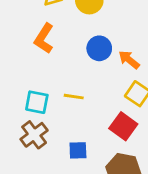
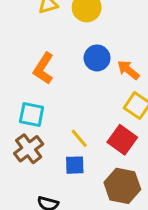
orange L-shape: (44, 38) -> (43, 68), moved
yellow line: (74, 97) -> (79, 138), moved, turned 42

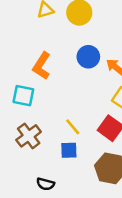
cyan square: (32, 114) -> (23, 96), moved

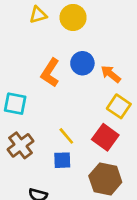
orange L-shape: (42, 66) -> (50, 73), moved

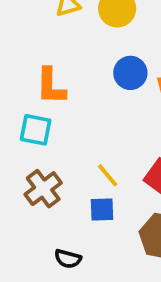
orange L-shape: (50, 73) -> (51, 86), moved, turned -32

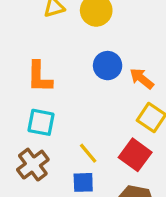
cyan square: (36, 130) -> (41, 122), moved

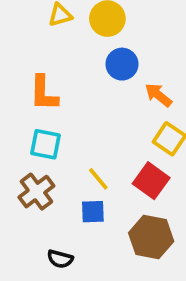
blue circle: (108, 66) -> (122, 64), moved

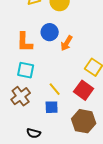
blue circle: (122, 64) -> (50, 32), moved
orange arrow: (158, 95) -> (67, 43), moved, turned -98

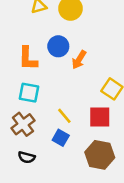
red square: (84, 90) -> (100, 117), turned -36
blue square: (52, 107) -> (61, 138), turned 32
black semicircle: (34, 133) -> (27, 157), moved

